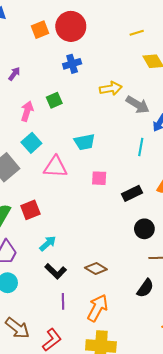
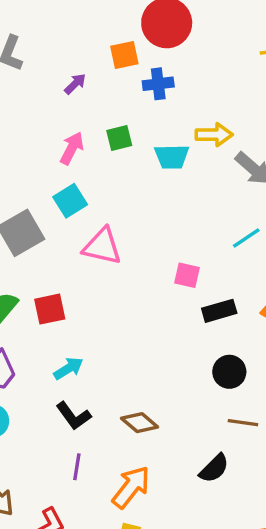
orange square: (40, 30) -> (124, 55), moved
purple arrow: (14, 74) -> (75, 84), moved
cyan trapezoid: (85, 142) -> (172, 157), moved
cyan line: (141, 147) -> (246, 238), turned 36
pink square: (99, 178) -> (187, 275), moved

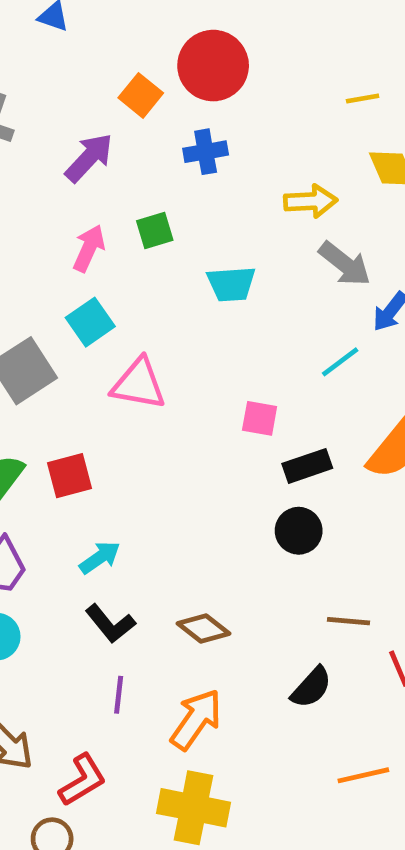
orange square: (124, 55) -> (141, 95), moved, turned -36
purple arrow: (75, 84) -> (89, 158), size x1.6
yellow arrow: (214, 135) -> (311, 201), moved
cyan trapezoid: (172, 157) -> (231, 284), moved
black circle: (229, 372) -> (299, 531), moved

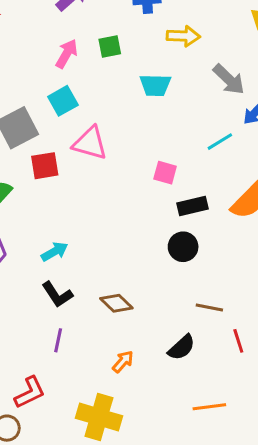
yellow arrow: (311, 201) -> (183, 36), moved
red square: (69, 476) -> (45, 166), moved
orange arrow: (196, 719) -> (123, 362), moved, size x0.6

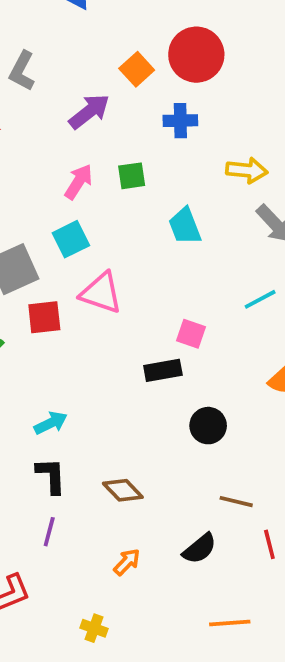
yellow arrow: (183, 36) -> (247, 170), moved
cyan trapezoid: (155, 85) -> (185, 226), turned 64
black rectangle: (193, 206) -> (163, 370), moved
black L-shape: (57, 294) -> (51, 476), turned -152
yellow cross: (99, 417) -> (94, 628), size x0.5

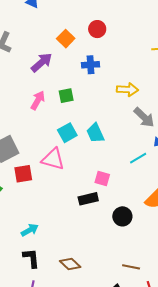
red circle: (196, 55) -> (97, 29), size x0.6
cyan trapezoid: (185, 226) -> (95, 133), moved
cyan square: (71, 239) -> (67, 133), moved
black circle: (208, 426) -> (122, 216), moved

